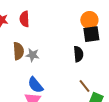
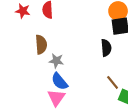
gray star: (32, 55) -> (56, 61), moved

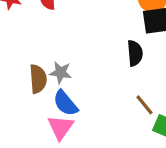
brown semicircle: (41, 45) -> (38, 79), moved

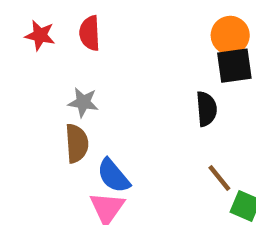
gray star: (61, 73) -> (83, 102), moved

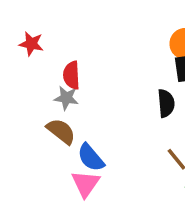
red semicircle: (90, 33) -> (72, 75), moved
brown semicircle: (77, 143) -> (61, 131), turned -48

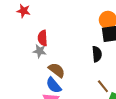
red star: (31, 44) -> (24, 11), moved
brown semicircle: (61, 131) -> (57, 70), moved

